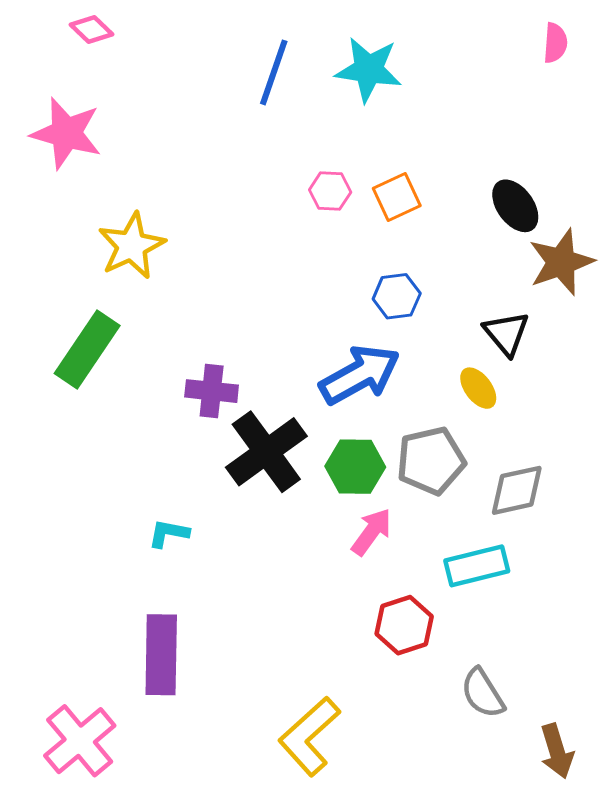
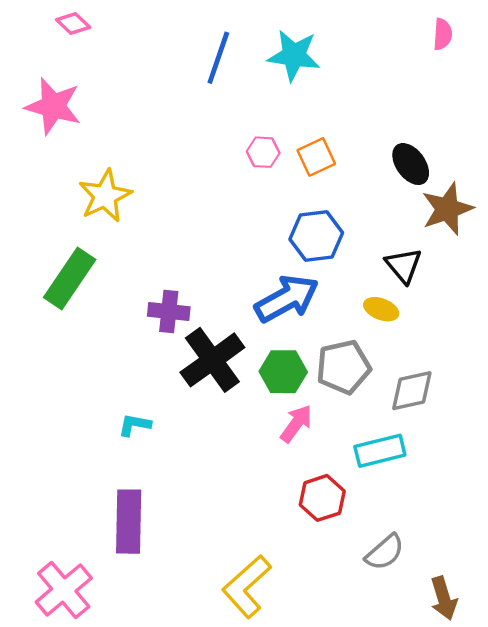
blue hexagon: (397, 296) -> (316, 236), size x1.4
yellow ellipse: (478, 388) -> (381, 309), turned -32
gray semicircle: (483, 693) -> (385, 552), turned -99

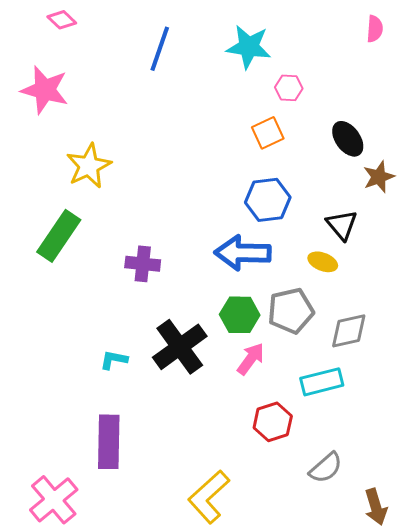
blue line: (218, 58) -> (160, 49), moved
pink hexagon: (263, 152) -> (289, 88), moved
brown star: (447, 209) -> (379, 177), size x0.7
blue arrow: (287, 299) -> (243, 253), turned -150
black cross: (212, 360) -> (180, 347), moved

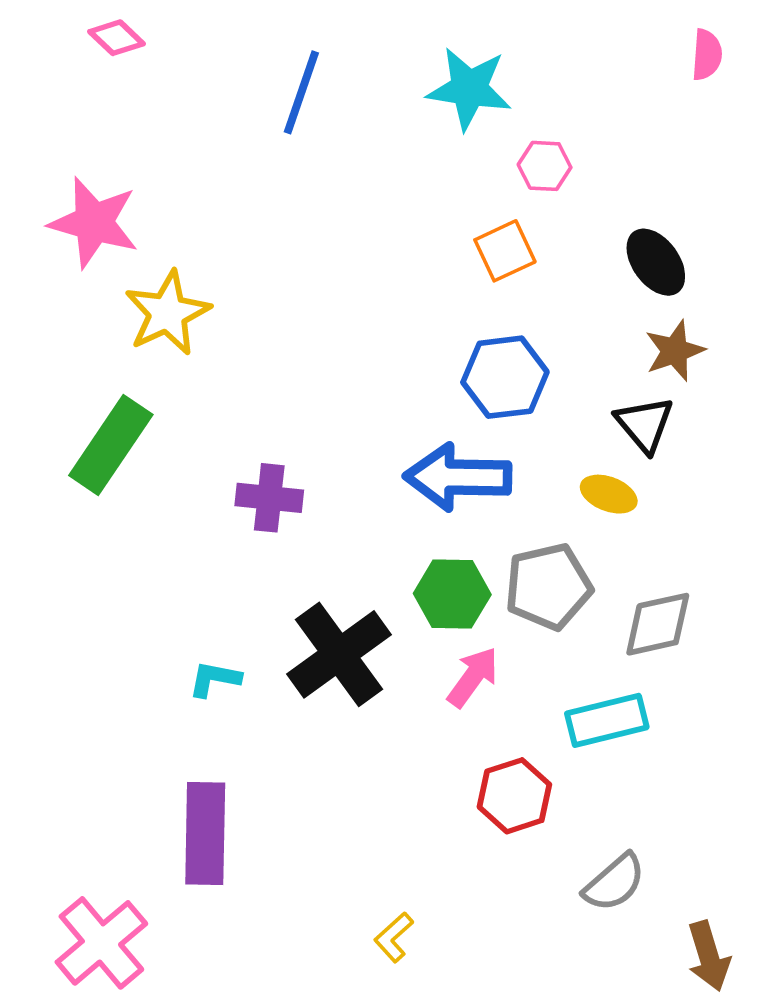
pink star: (45, 90) -> (94, 223), moved
brown star: (379, 177) -> (675, 351), moved
yellow L-shape: (209, 497) -> (394, 937), size x0.5

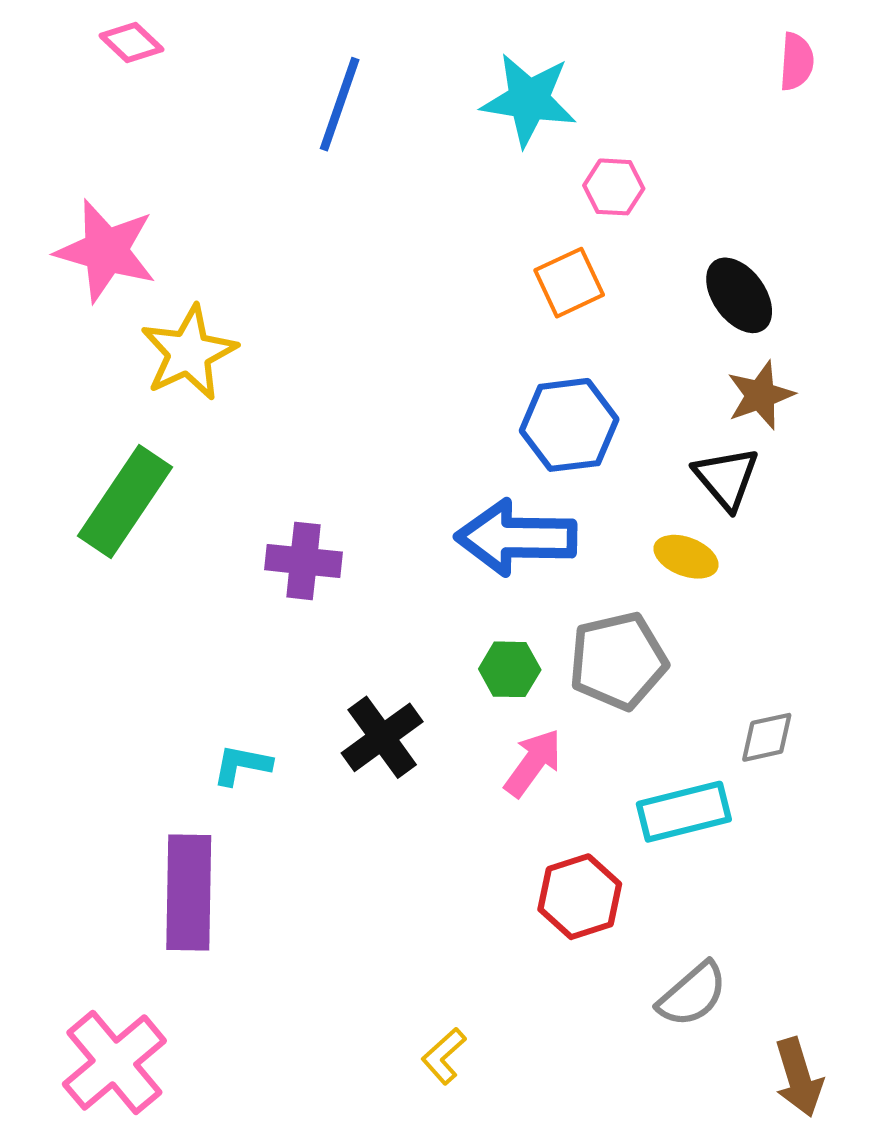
green hexagon: (452, 594) -> (510, 669), size x0.7
gray diamond: (658, 624) -> (767, 737), moved, size x0.7
black cross: (339, 654) -> (382, 737), size x0.7
purple rectangle: (205, 834) -> (189, 892), moved

